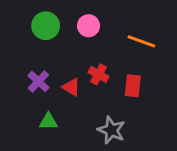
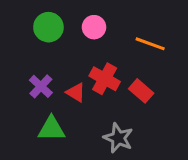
red cross: (99, 74) -> (105, 79), size x1.4
red rectangle: (133, 86) -> (141, 91), turned -55
green triangle: (48, 122) -> (51, 129), size x1.4

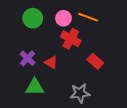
orange line: (150, 44) -> (88, 17), moved
red cross: (105, 79) -> (71, 39), moved
gray star: (118, 138) -> (80, 93), turned -30

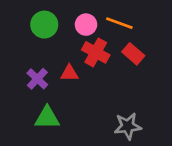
red rectangle: (95, 61) -> (133, 54), moved
red triangle: (51, 62) -> (69, 73), moved, turned -32
gray star: (80, 93) -> (128, 126), moved

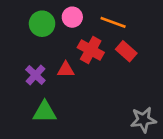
pink circle: (86, 25) -> (72, 17), moved
gray star: (128, 126) -> (143, 120), moved

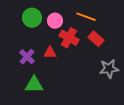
pink circle: (72, 17) -> (55, 21), moved
gray star: (143, 120) -> (109, 69), moved

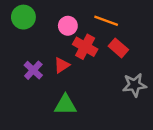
green circle: (32, 18) -> (23, 17), moved
red triangle: (50, 53) -> (62, 65), turned -32
green triangle: (34, 85) -> (65, 105), moved

